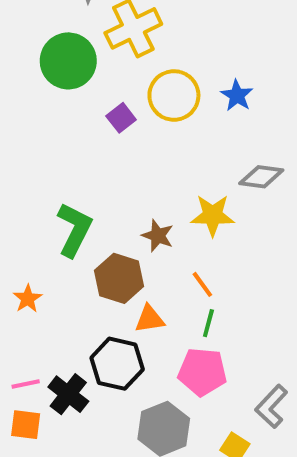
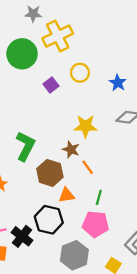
yellow circle: (174, 95) -> (80, 73), size x0.7
blue star: (237, 95) -> (118, 83), moved
yellow star: (213, 215) -> (85, 126), moved
orange line: (202, 284) -> (88, 167), moved

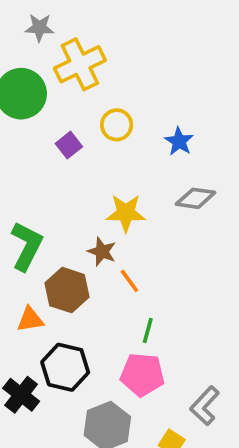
orange triangle: (67, 195) -> (30, 319), moved

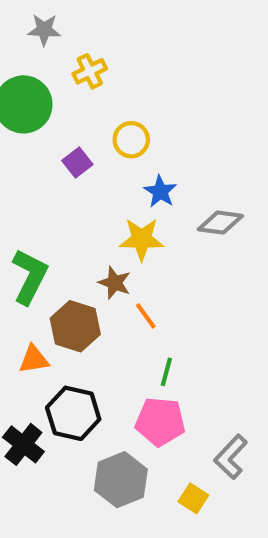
yellow cross: (80, 64) -> (90, 71), size x0.6
blue star: (179, 141) -> (160, 192), moved

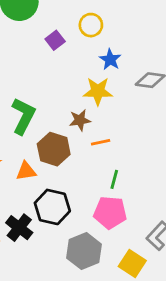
brown star: (115, 283) -> (80, 120), turned -30
orange line: (146, 316) -> (101, 142), turned -66
yellow square: (193, 498) -> (132, 263), size x1.4

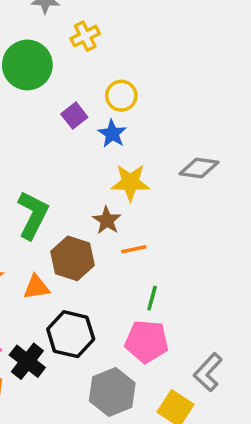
blue star: (110, 60) -> (112, 134), moved
brown star: (80, 120) -> (107, 220), turned -30

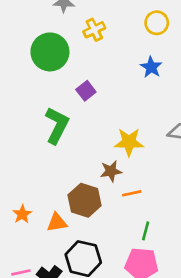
yellow circle: (121, 96) -> (157, 23), moved
blue star: (112, 134) -> (151, 67), moved
green L-shape: (33, 215) -> (57, 125), moved
brown star: (107, 220) -> (111, 171), turned 30

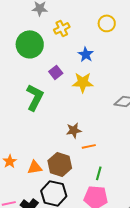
blue star: (151, 67) -> (86, 54), moved
yellow star: (129, 142) -> (83, 82), moved
brown hexagon: (85, 200) -> (60, 164), moved

